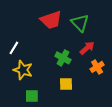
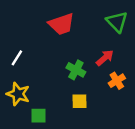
green triangle: (80, 23) -> (117, 22), moved
yellow star: (23, 70) -> (18, 94), moved

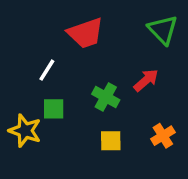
white line: (17, 58) -> (47, 70), moved
orange cross: (117, 81) -> (163, 136), moved
green square: (39, 116) -> (54, 109), moved

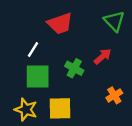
green square: (54, 109) -> (38, 77), size x1.6
yellow star: (25, 131) -> (26, 110), moved
yellow square: (111, 141) -> (60, 108), moved, size x1.5

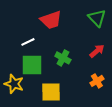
white line: (33, 49) -> (28, 42), turned 32
red arrow: (103, 56) -> (97, 51), moved
yellow star: (26, 110) -> (14, 84), moved

